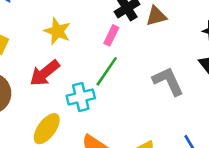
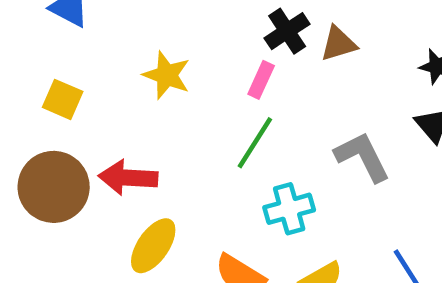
red arrow: (45, 73) -> (128, 178), moved, turned 44
cyan cross: (81, 97) -> (289, 209), moved

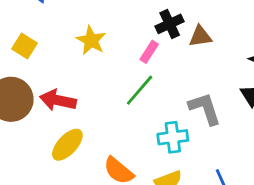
cyan cross: (289, 209) -> (173, 137), moved

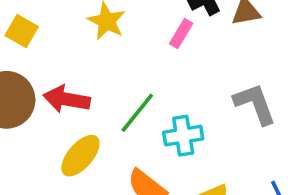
green line: (140, 90) -> (137, 113), moved
cyan cross: (173, 137) -> (183, 136), moved

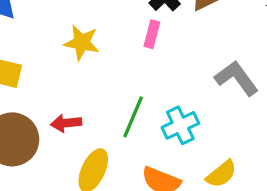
red arrow: (67, 99) -> (66, 123), size x0.7

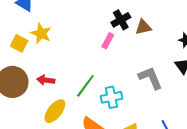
yellow star: (82, 43) -> (41, 33), moved

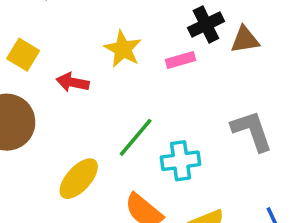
yellow star: (41, 33) -> (123, 49), moved
pink rectangle: (108, 41) -> (180, 60), turned 42
red arrow: (46, 80) -> (73, 82), moved

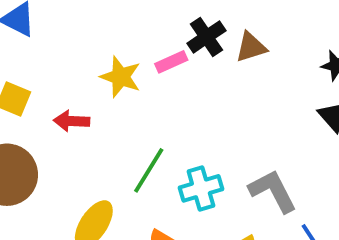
pink rectangle: (180, 60) -> (171, 62), moved
gray L-shape: (252, 131) -> (273, 191), moved

